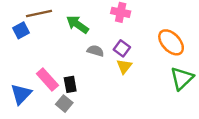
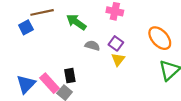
pink rectangle: (47, 80) -> (50, 83), moved

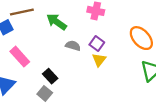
black rectangle: (70, 76) -> (50, 76), turned -32
pink rectangle: (50, 83) -> (20, 57), moved

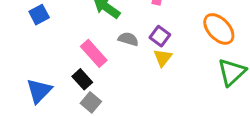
pink rectangle: (20, 57) -> (94, 53), moved
black rectangle: (50, 76) -> (82, 79), moved

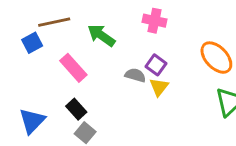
gray semicircle: (128, 39) -> (135, 75), moved
pink rectangle: (94, 53) -> (73, 68), moved

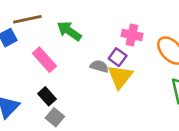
pink cross: (154, 21) -> (132, 35), moved
yellow triangle: (159, 87) -> (120, 77), size x1.5

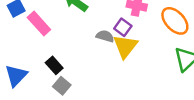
pink rectangle: (44, 60) -> (39, 23), moved

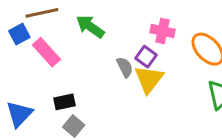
gray semicircle: (105, 36) -> (125, 67), turned 48
black rectangle: (54, 65) -> (65, 102), turned -60

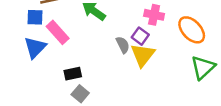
blue square: (19, 34) -> (35, 17), turned 30
blue triangle: (19, 114) -> (35, 47), moved

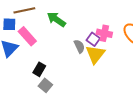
pink cross: (154, 15) -> (104, 33), moved
black rectangle: (73, 74) -> (39, 69), turned -48

